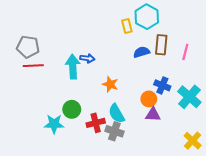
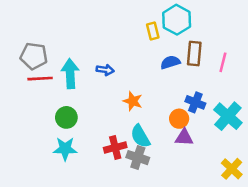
cyan arrow: (73, 67) -> (70, 74), moved
green circle: (72, 109) -> (66, 117), moved

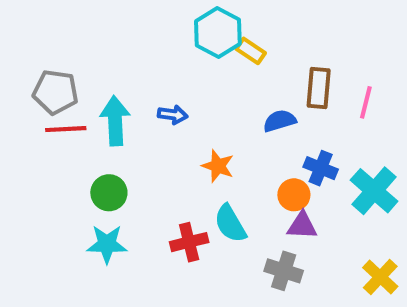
cyan hexagon: (177, 20) -> (218, 32), moved
yellow rectangle: (153, 31) -> (251, 51), turned -42
blue semicircle: (170, 62) -> (280, 121), moved
gray cross: (138, 158) -> (284, 271), moved

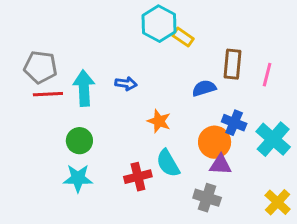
orange circle: (294, 195) -> (215, 142), size x1.4

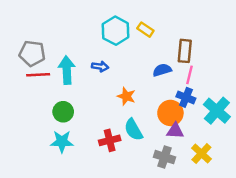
cyan hexagon: (159, 24) -> (116, 31), moved
pink line: (267, 75) -> (190, 75), moved
yellow cross: (278, 202) -> (201, 153), moved

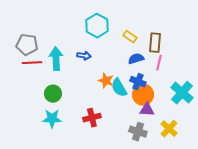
yellow rectangle: (145, 30) -> (130, 37), moved
blue cross: (186, 97) -> (138, 82), moved
cyan semicircle: (133, 130) -> (119, 88), moved

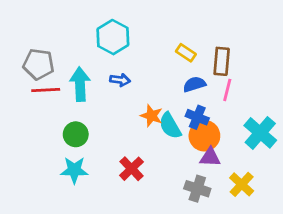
cyan hexagon: (97, 26) -> (113, 37), moved
red cross: (92, 118) -> (131, 169), turned -30

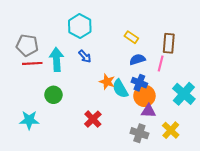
brown rectangle: (222, 61) -> (169, 43), moved
blue arrow: (120, 80) -> (85, 56), turned 40
cyan star: (74, 170) -> (29, 120), moved

